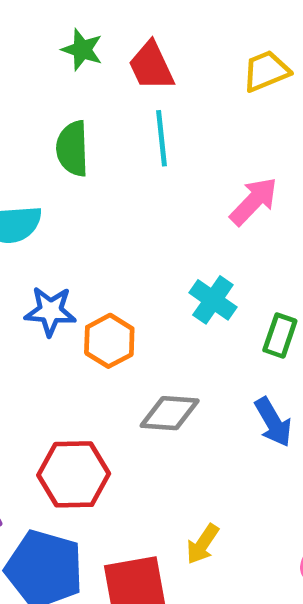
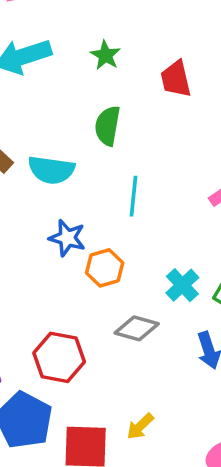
green star: (82, 50) -> (105, 55), moved
cyan line: (161, 138) -> (134, 196), moved
cyan cross: (213, 300) -> (182, 285), moved

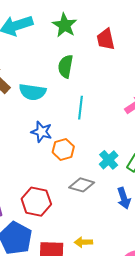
green star: (105, 55) -> (65, 25), size x1.4
yellow arrow: (140, 426) -> (83, 242), turned 42

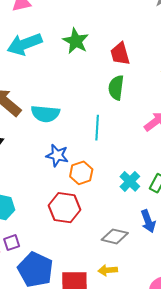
green semicircle: (66, 66) -> (116, 88), moved
gray diamond: (82, 185) -> (115, 236), moved
red hexagon: (36, 202) -> (64, 208), moved

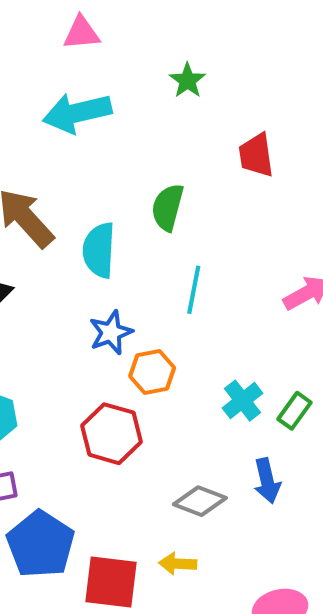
green star: (76, 41) -> (187, 81), moved, size x0.7
green semicircle: (116, 88) -> (168, 207), moved
cyan semicircle: (45, 114) -> (99, 250), turned 80
blue star: (57, 155) -> (111, 332), turned 30

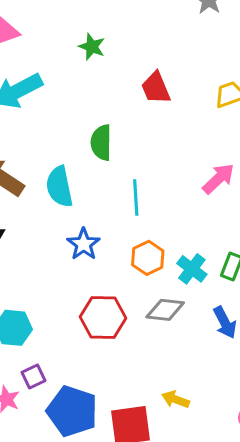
orange hexagon: (152, 372) -> (148, 258), moved
gray diamond: (200, 501) -> (165, 310), moved
yellow arrow: (178, 564) -> (176, 399), turned 32

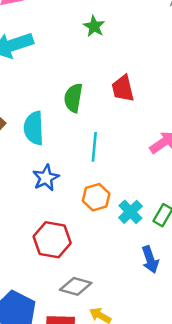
green star: (92, 47) -> (94, 26), moved
red trapezoid: (156, 88) -> (123, 88), moved
gray diamond: (165, 310) -> (76, 286), moved

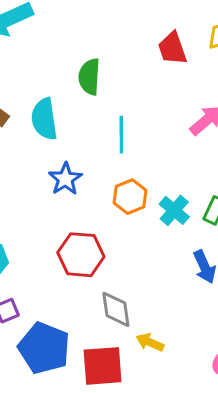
red trapezoid: (123, 88) -> (172, 48), moved
gray diamond: (76, 286) -> (116, 309), turned 72

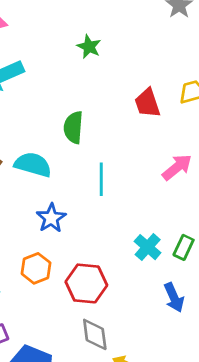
cyan semicircle: (44, 119) -> (33, 165), turned 114
orange hexagon: (130, 197) -> (36, 268), moved
red hexagon: (81, 255) -> (86, 283), moved

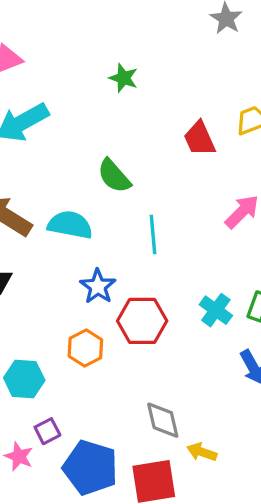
green semicircle: (73, 127) -> (114, 176), turned -40
red hexagon: (86, 283) -> (142, 321), moved

